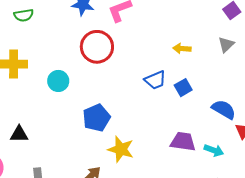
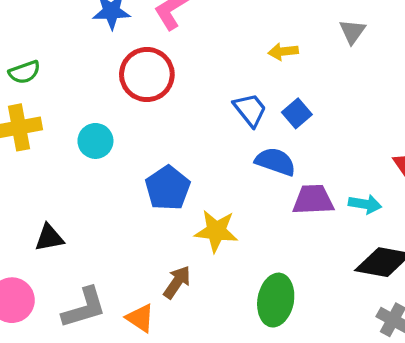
green semicircle: (24, 15) -> (24, 72), moved
blue trapezoid: (155, 80) -> (250, 110), turned -95
blue semicircle: (224, 109) -> (275, 162), moved

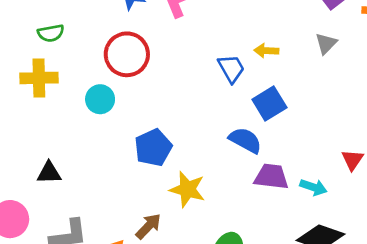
red circle: (147, 75) -> (127, 54), moved
blue trapezoid: (250, 110) -> (231, 68), moved
blue square: (297, 113) -> (269, 103), size x1.4

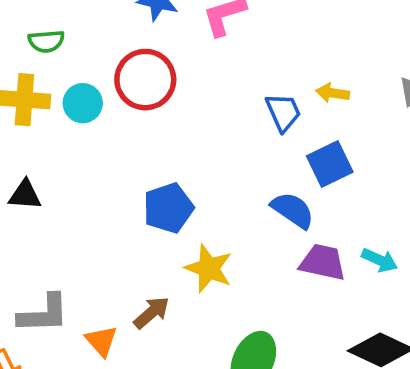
cyan circle: (100, 99) -> (83, 103), moved
black triangle: (49, 173) -> (25, 195), moved
cyan arrow: (313, 187) -> (380, 260), moved

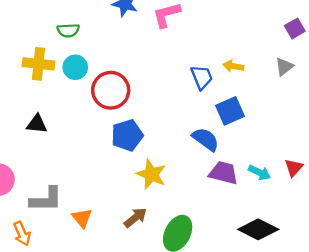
green semicircle: (46, 41) -> (68, 30), moved
red circle: (145, 80) -> (111, 90), moved
brown arrow: (152, 313) -> (135, 218), moved

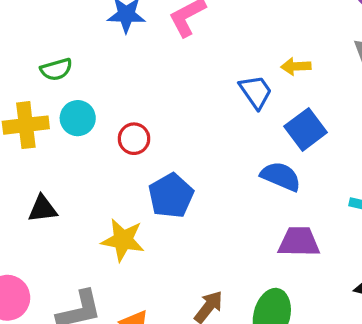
red circle: (111, 90) -> (134, 139), size x0.6
purple trapezoid: (223, 173) -> (299, 242), moved
yellow star: (151, 174) -> (123, 240), moved

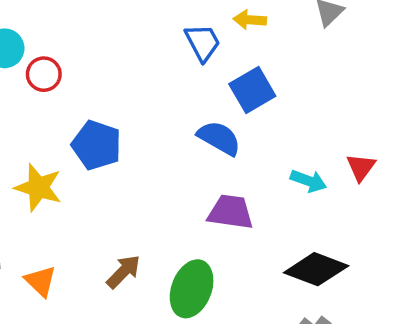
red circle: (134, 139) -> (44, 74), moved
blue pentagon: (171, 196) -> (97, 145), turned -30

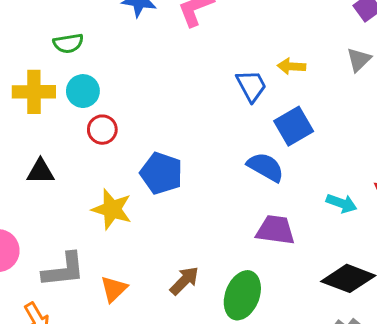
red circle: (44, 74) -> (102, 130), moved
orange triangle: (41, 281) -> (114, 289), turned 32

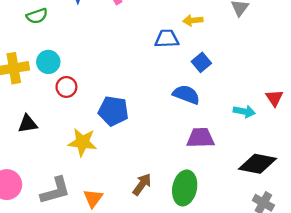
green semicircle: (68, 43) -> (37, 16), moved
blue trapezoid: (251, 86) -> (167, 39), turned -55
blue square: (294, 126) -> (201, 62), size x0.7

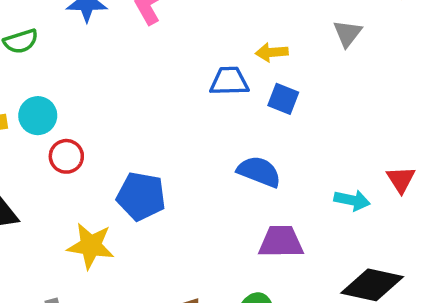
blue square: (201, 62) -> (283, 99), moved, turned -30

